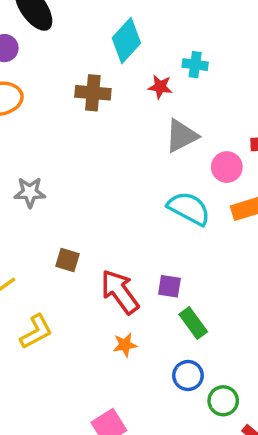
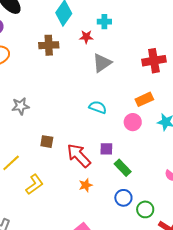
pink circle: (227, 167) -> (133, 122), moved
cyan semicircle: (189, 208) -> (98, 107), moved, size x0.7

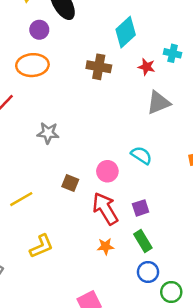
pink circle: (133, 122) -> (107, 171), moved
purple square: (106, 149) -> (141, 208), turned -32
green rectangle: (123, 168) -> (143, 241), moved
yellow L-shape: (34, 184) -> (41, 246), moved

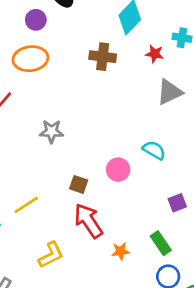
purple square: (141, 208) -> (177, 203), moved
red arrow: (105, 209) -> (88, 221), moved

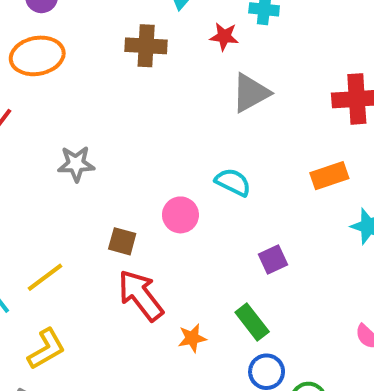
yellow L-shape: (51, 255) -> (46, 349), moved

